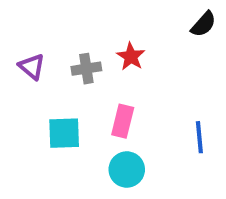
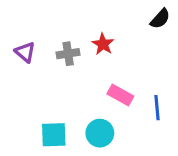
pink rectangle: (123, 121) -> (120, 95), moved, turned -75
cyan square: (64, 133) -> (54, 135), moved

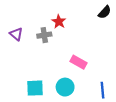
red star: (103, 44) -> (59, 22), moved
blue line: (157, 108) -> (102, 90), moved

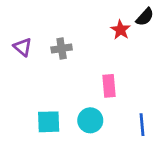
red star: (59, 22) -> (120, 30), moved
pink rectangle: (79, 62) -> (109, 86), turned 56

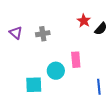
black semicircle: (145, 17) -> (101, 29), moved
cyan circle: (90, 120) -> (56, 71), moved

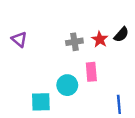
red star: (84, 21) -> (100, 39), moved
gray cross: (43, 34) -> (74, 42), moved

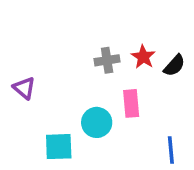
black semicircle: (121, 35) -> (174, 65), moved
purple triangle: (19, 39) -> (24, 88), moved

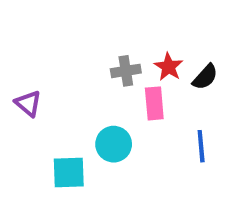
pink rectangle: (131, 103) -> (154, 103), moved
blue line: (171, 150) -> (201, 146), moved

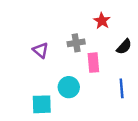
red star: (169, 67) -> (102, 21), moved
purple triangle: (28, 103) -> (41, 50), moved

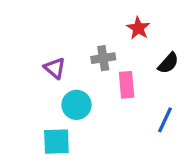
cyan circle: (69, 87) -> (76, 105), moved
blue line: (122, 88) -> (165, 120), turned 30

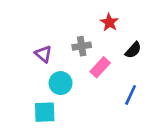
pink rectangle: (127, 85) -> (100, 67), turned 48

